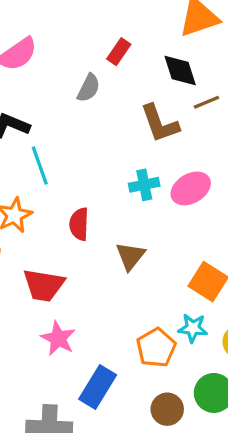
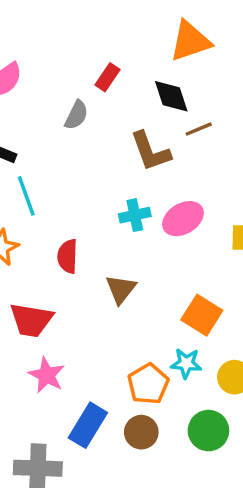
brown circle: (167, 409) -> (141, 432), moved

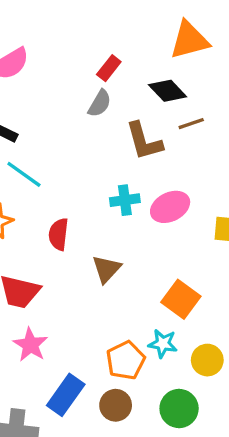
black diamond: (171, 96) -> (168, 91), turned -30
gray semicircle: (76, 115) -> (100, 103), moved
cyan line: (26, 196) -> (24, 174), turned -39

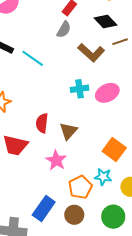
brown L-shape: (144, 141) -> (91, 53), turned -32
cyan line: (24, 174) -> (33, 58), moved
red semicircle: (58, 234) -> (42, 123), moved
pink star: (30, 345) -> (56, 160), moved

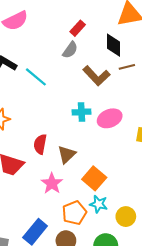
black diamond: (106, 22) -> (114, 45), turned 40
orange square: (114, 150) -> (94, 178), moved

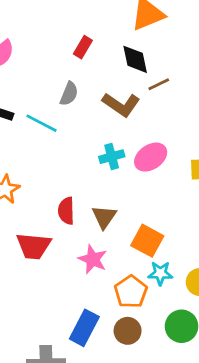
gray semicircle: (70, 50) -> (69, 94), moved

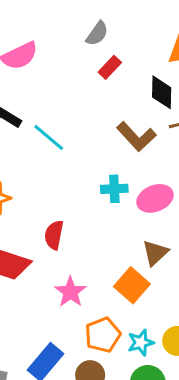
gray semicircle: (69, 94) -> (97, 34), moved
brown triangle: (104, 217) -> (155, 253), moved
cyan star: (160, 273) -> (141, 343), moved, turned -30

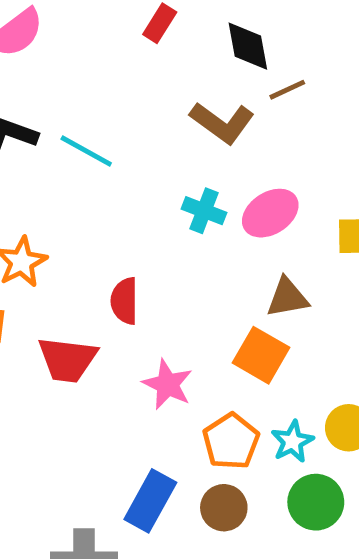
cyan cross: (114, 189) -> (204, 211), turned 35
brown triangle: (155, 253) -> (287, 298), turned 44

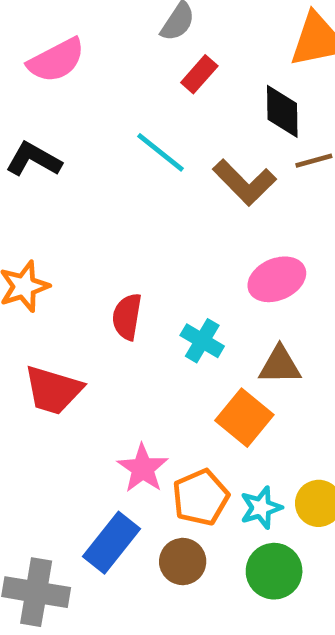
cyan line: (86, 151) -> (160, 152), moved
cyan cross: (204, 211) -> (202, 341), moved
red semicircle: (124, 301) -> (127, 317), moved
pink star: (168, 384) -> (143, 468), moved

